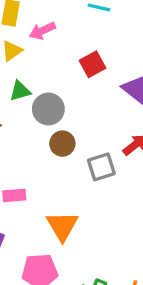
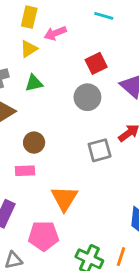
gray circle: (48, 109) -> (87, 97), moved
brown circle: (62, 144) -> (34, 143), moved

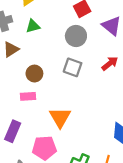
gray square: (100, 150) -> (73, 67), moved, turned 36

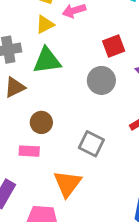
green triangle: (33, 26) -> (47, 61), size x1.5
gray square: (73, 67) -> (91, 144), moved

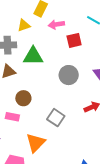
yellow triangle: (45, 24) -> (24, 25), moved
red square: (114, 46) -> (74, 40), moved

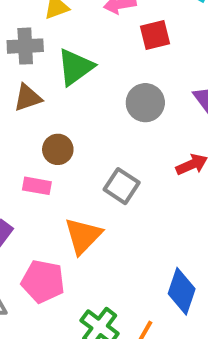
green triangle: (33, 56) -> (75, 67), turned -35

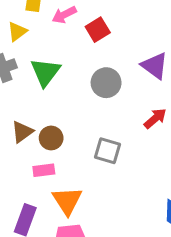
brown triangle: (28, 98) -> (22, 132), moved
orange triangle: (83, 236) -> (67, 201), moved

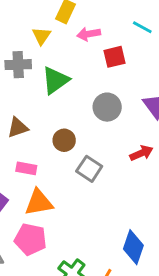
yellow triangle: (17, 32) -> (41, 36), turned -36
brown circle: (51, 138) -> (64, 140), moved
orange triangle: (67, 201) -> (39, 202), turned 36

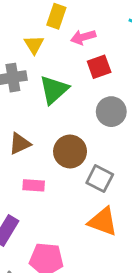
red square: (115, 57) -> (99, 67), moved
brown circle: (64, 140) -> (70, 151), size x1.4
orange triangle: (39, 202) -> (103, 222), moved, turned 36

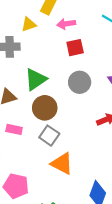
yellow triangle: (34, 45) -> (29, 24), turned 35
green triangle: (54, 90) -> (36, 79), moved
gray square: (100, 179) -> (49, 136), moved

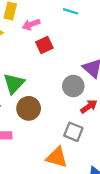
gray circle: (80, 82) -> (73, 86), moved
gray square: (49, 136) -> (73, 132), moved

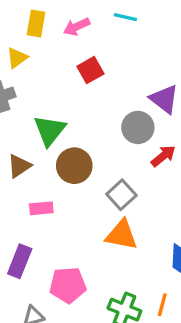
pink arrow: (31, 24) -> (77, 27), moved
gray square: (73, 132) -> (121, 195), moved, turned 30

